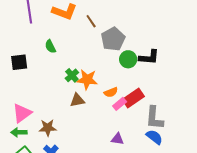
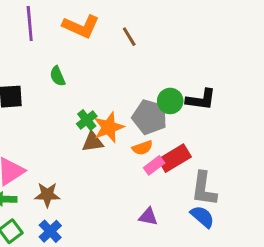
brown line: (91, 21) -> (129, 37), moved
gray pentagon: (113, 39) -> (150, 117), moved, turned -30
orange star: (87, 80) -> (109, 127), turned -30
brown triangle: (77, 100) -> (93, 142), moved

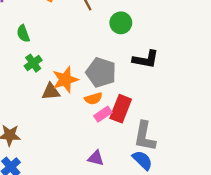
green circle: (170, 101) -> (121, 23), moved
green cross: (87, 120) -> (33, 63), moved
red rectangle: (175, 158) -> (121, 109), turned -40

